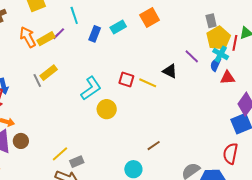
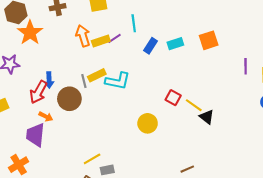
purple line: (192, 56) -> (246, 66), moved, turned 35
black triangle: (170, 71) -> (207, 117), moved
cyan L-shape: (91, 88) -> (118, 81), moved, turned 35
brown circle: (21, 141) -> (69, 99), moved, size x1.5

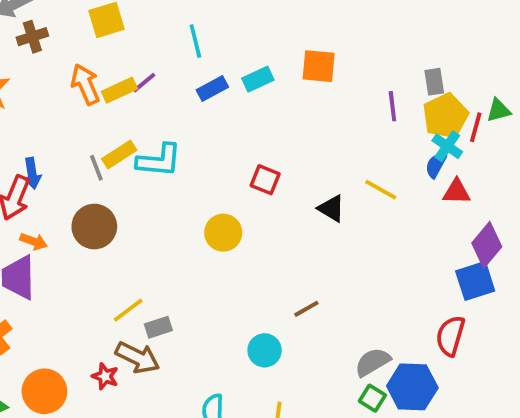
cyan line: (134, 23) -> (195, 41), moved
orange square: (209, 40) -> (319, 66), turned 30
blue rectangle: (151, 46) -> (212, 89), turned 35
brown circle: (69, 99) -> (94, 227), moved
yellow line: (194, 105) -> (381, 190), moved

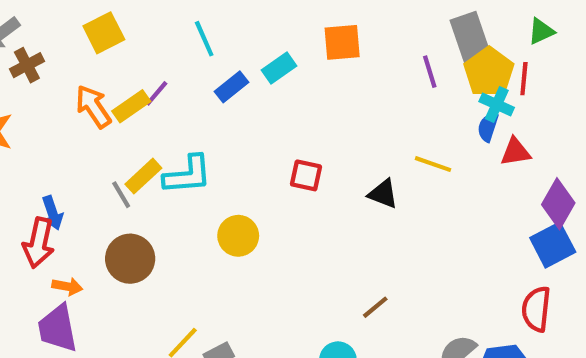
gray rectangle: (434, 82) -> (470, 37), size x1.6
green triangle: (499, 110) -> (541, 31), moved
yellow circle: (223, 233) -> (238, 236), moved

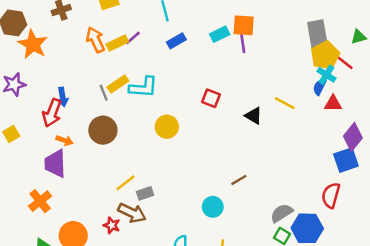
cyan rectangle: (279, 68) -> (220, 34), moved
purple line: (430, 72) -> (243, 43), moved
red line: (524, 79) -> (344, 62), turned -66

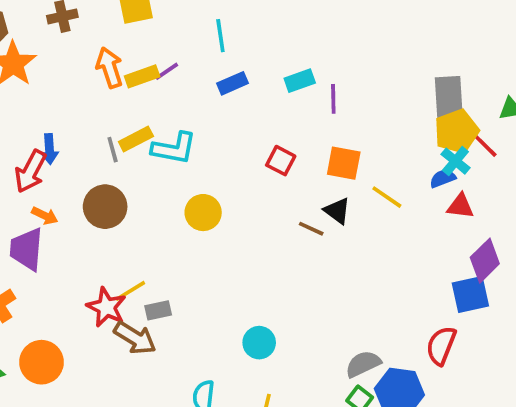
orange square: (244, 25) -> (344, 163), moved
blue semicircle: (319, 87) -> (443, 178), turned 35
red square: (211, 98) -> (281, 161), moved
brown line: (239, 180) -> (311, 229), moved, turned 49
red star: (112, 225) -> (106, 307), moved, size x1.5

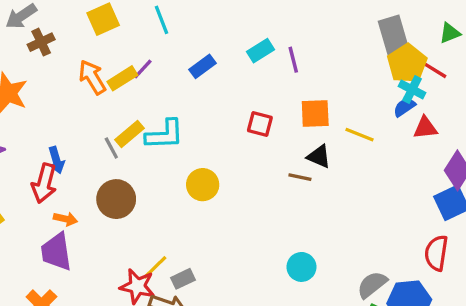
cyan line: (220, 36) -> (162, 20), moved
cyan circle: (259, 343) -> (301, 267), moved

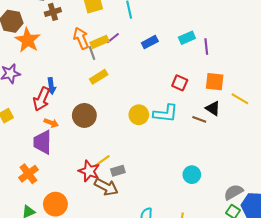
cyan L-shape: (165, 135) -> (166, 113), moved
gray line: (111, 148) -> (92, 53), moved

